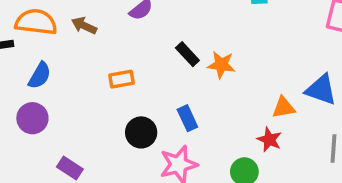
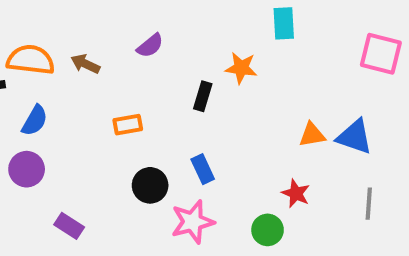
black rectangle: (187, 54) -> (203, 96), turned 60
orange star: (221, 65) -> (241, 68), moved
orange triangle: (284, 108) -> (312, 135), moved

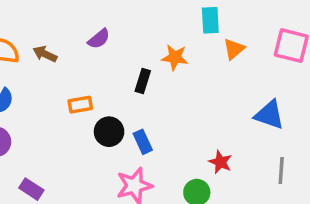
orange triangle: (312, 135) -> (234, 49), moved, turned -30
black circle: (150, 185) -> (109, 132), moved

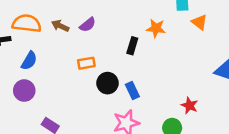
purple semicircle: (99, 39) -> (88, 25), moved
orange triangle: (234, 49) -> (199, 22), turned -42

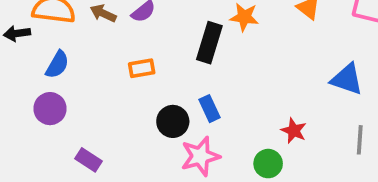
black rectangle: (132, 46) -> (209, 43), size x1.5
black circle: (107, 83) -> (173, 121), moved

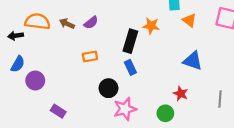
blue semicircle: (57, 65) -> (18, 64), moved
blue triangle: (347, 79) -> (193, 61), moved
blue rectangle: (209, 109) -> (130, 67), moved

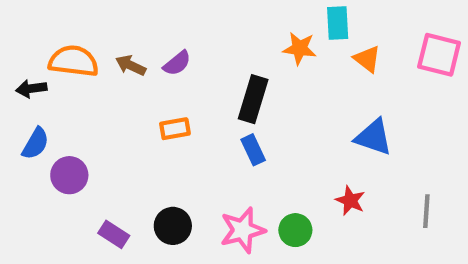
orange star: (151, 26) -> (300, 48), moved
black circle: (108, 88) -> (173, 226), moved
green circle: (165, 113) -> (295, 230), moved

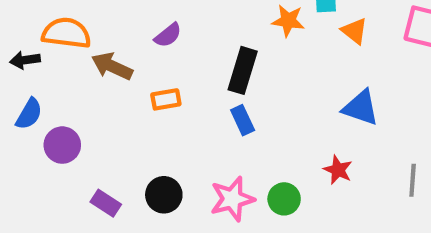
brown arrow: (131, 65) -> (112, 66), moved, size x1.4

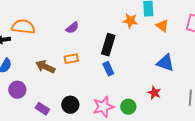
brown arrow: (112, 66) -> (45, 67), moved
purple circle: (62, 145) -> (17, 90), moved

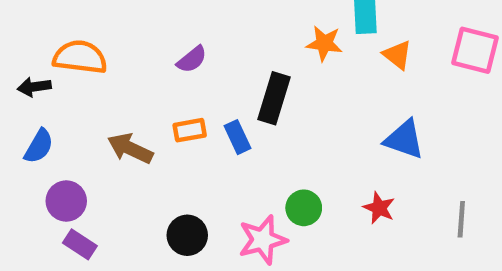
blue rectangle: (108, 69) -> (238, 137), moved
green circle: (128, 107) -> (304, 208), moved
purple rectangle: (42, 109) -> (80, 244), moved

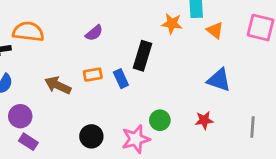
red star: (379, 208) -> (204, 120), turned -30

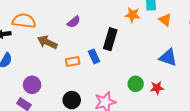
orange rectangle: (93, 75) -> (73, 61), moved
brown arrow: (58, 85) -> (47, 42), moved
purple circle: (20, 116) -> (32, 85), moved
green circle: (160, 120) -> (136, 84), moved

